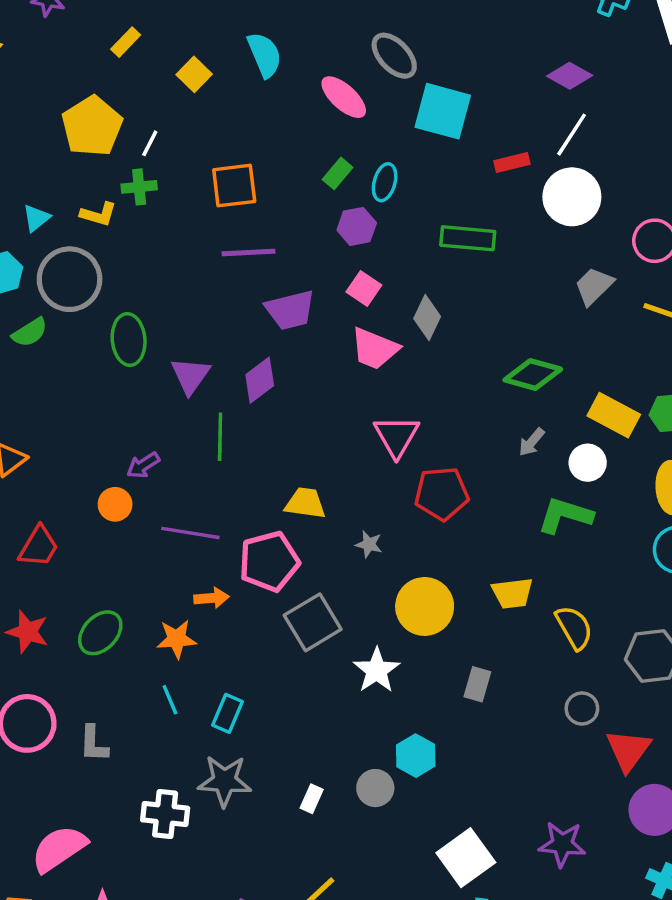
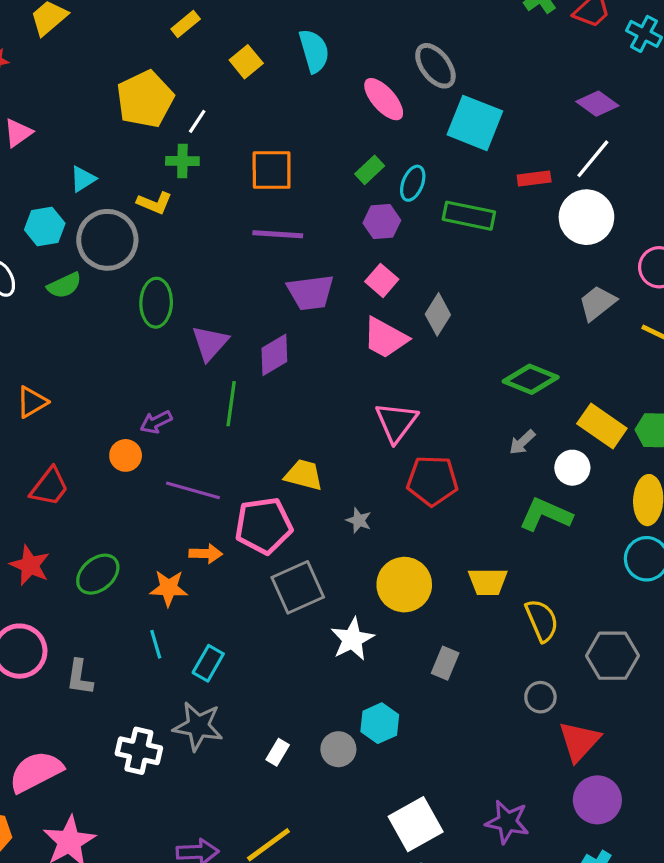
yellow L-shape: (98, 214) -> (154, 203), moved
green rectangle: (468, 238) -> (469, 216), moved

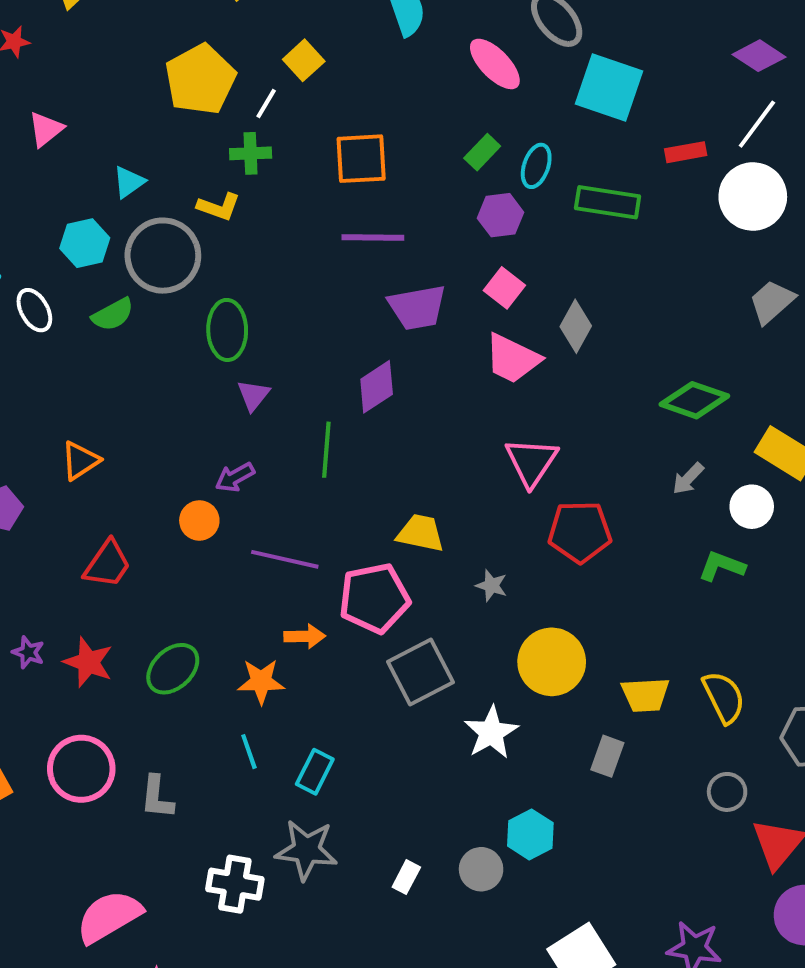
yellow square: (246, 62) -> (304, 60), moved
purple triangle: (210, 343) -> (253, 395), moved, size x0.7
green L-shape: (546, 515) -> (722, 566), size x0.7
yellow trapezoid: (488, 582) -> (645, 695), moved

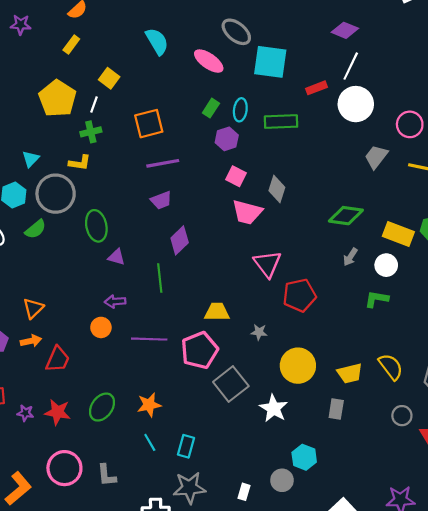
purple trapezoid: (417, 307) -> (161, 200), moved, size x0.7
purple triangle: (253, 395) -> (117, 257), turned -42
purple arrow: (235, 477) -> (115, 301), turned 36
orange arrow: (305, 636) -> (31, 341), moved

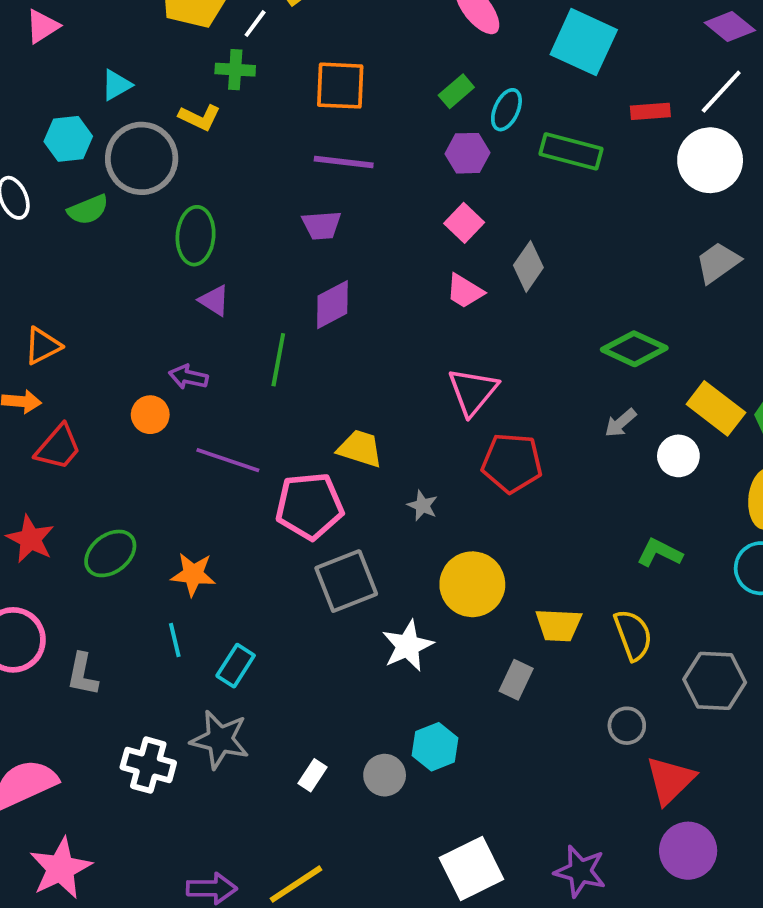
pink trapezoid: (247, 212) -> (465, 291), size x0.7
green L-shape: (377, 299) -> (660, 553), moved

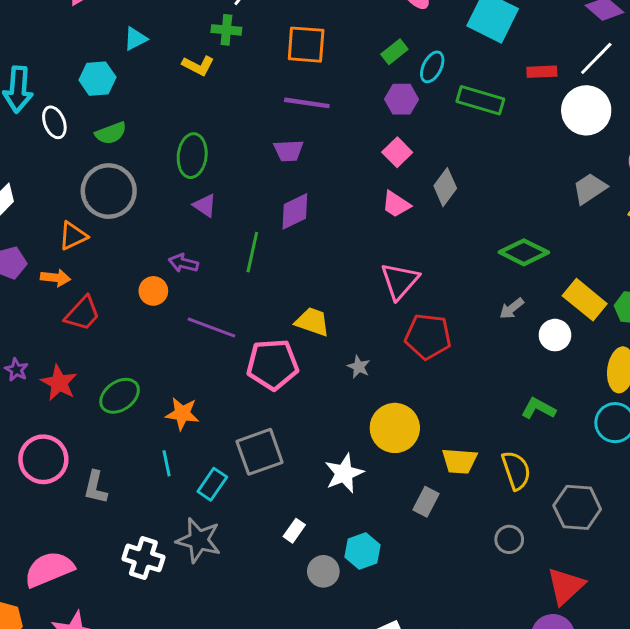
gray circle: (142, 158) -> (109, 191), moved
gray square: (346, 581) -> (260, 452), moved
white rectangle: (312, 775) -> (294, 531), moved
red triangle: (670, 780) -> (566, 586), moved

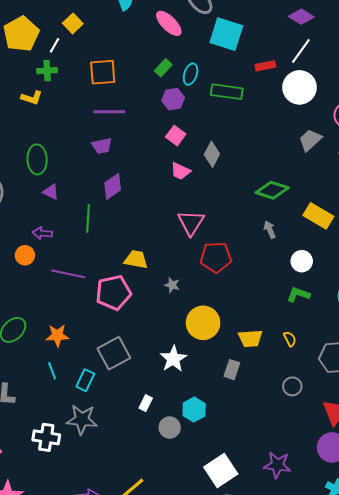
gray arrow: (512, 308) -> (270, 230), turned 114
white circle: (555, 335) -> (302, 261), moved
yellow semicircle: (516, 470) -> (290, 339), size x0.6

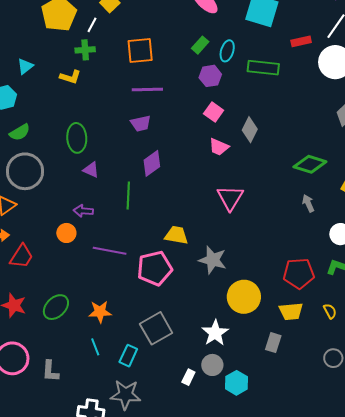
red pentagon: (216, 257) -> (299, 273), moved
gray star: (172, 285) -> (213, 260), size x1.8
gray circle: (170, 428) -> (212, 365), moved

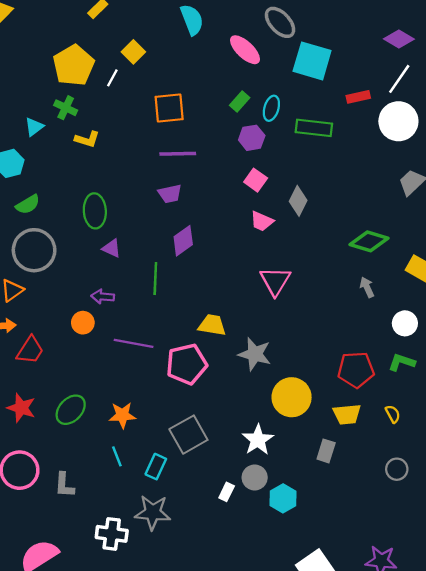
green cross: (85, 50) -> (66, 108), moved, turned 30

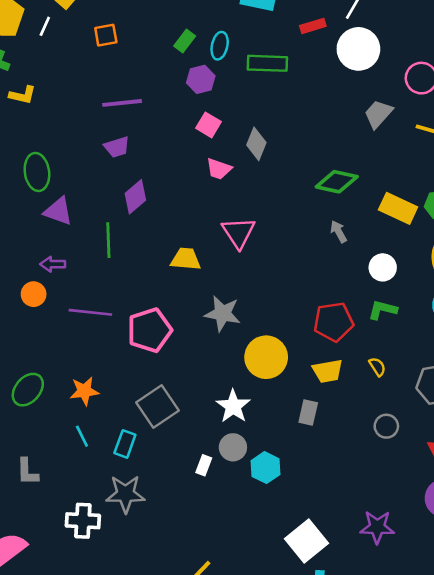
orange square: (169, 108) -> (106, 35), moved, size x0.7
purple triangle: (112, 248) -> (58, 211), size x1.4
yellow trapezoid: (212, 325) -> (186, 259), moved

